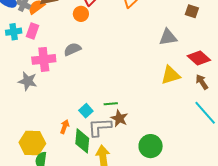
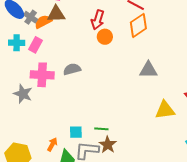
orange circle: (81, 14) -> (105, 37), moved
gray triangle: (168, 37) -> (148, 70), moved
cyan square: (86, 111) -> (76, 132), turned 32

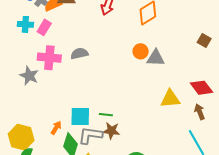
orange circle: (105, 37) -> (141, 51), moved
cyan square: (76, 132) -> (80, 116), size x1.5
brown star: (108, 145) -> (111, 131), turned -30

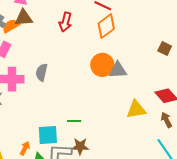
orange circle: (141, 51) -> (102, 65), size x1.5
gray semicircle: (79, 54) -> (42, 72), turned -60
green line: (106, 115) -> (74, 121), moved

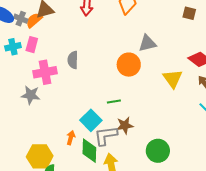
orange circle: (102, 65) -> (129, 65), moved
yellow triangle: (136, 110) -> (173, 79), turned -45
cyan square: (48, 135) -> (91, 120), turned -30

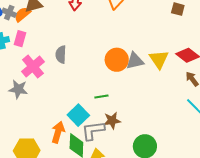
gray triangle: (147, 43) -> (135, 61), moved
pink cross: (45, 72) -> (33, 67), turned -30
yellow triangle: (173, 79) -> (159, 59), moved
orange arrow: (71, 138) -> (58, 132), size x1.5

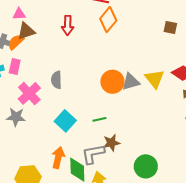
cyan square: (78, 115) -> (65, 121), moved

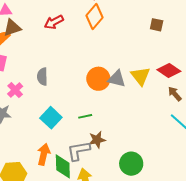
red arrow: (68, 25) -> (54, 22), turned 60
gray triangle: (131, 82) -> (117, 79), turned 30
pink cross: (29, 93) -> (15, 90), size x0.7

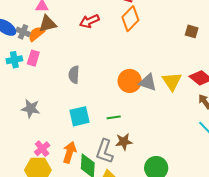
pink cross: (15, 90) -> (42, 149), moved
cyan square: (51, 118) -> (79, 116), turned 30
gray L-shape: (79, 151) -> (105, 151), turned -65

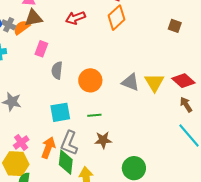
brown square: (192, 31) -> (175, 26), moved
pink rectangle: (33, 58) -> (41, 49), moved
orange circle: (130, 81) -> (90, 80), moved
gray L-shape: (105, 151) -> (69, 143), moved

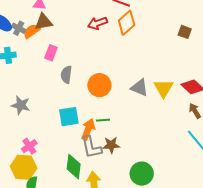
red arrow: (75, 18) -> (98, 23), moved
gray L-shape: (69, 143) -> (91, 147), moved, turned -35
orange arrow: (48, 148) -> (88, 129), moved

